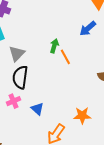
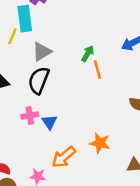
pink cross: (13, 101) -> (30, 116), moved

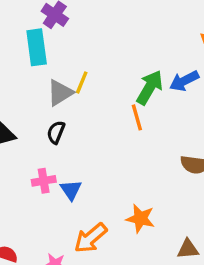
yellow line: (12, 36) -> (82, 82), moved
green arrow: (88, 54) -> (150, 87), moved, size x1.5
black semicircle: (39, 80) -> (56, 132), size x0.6

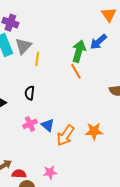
gray triangle: (60, 93) -> (23, 46), moved
orange arrow: (91, 238) -> (65, 135), moved

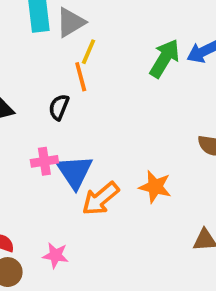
orange line: (76, 71) -> (81, 77), moved
blue triangle: (48, 125) -> (75, 172), size x1.5
orange star: (94, 131) -> (155, 187), moved

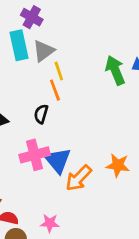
yellow line: (89, 52) -> (59, 71), turned -36
green arrow: (165, 58) -> (115, 70), turned -48
pink cross: (44, 161) -> (35, 155), size x1.5

